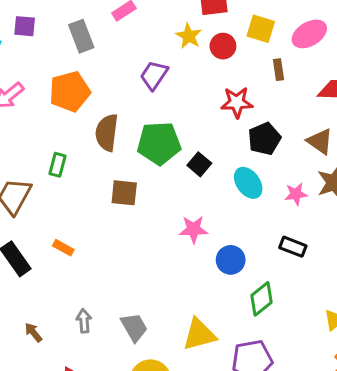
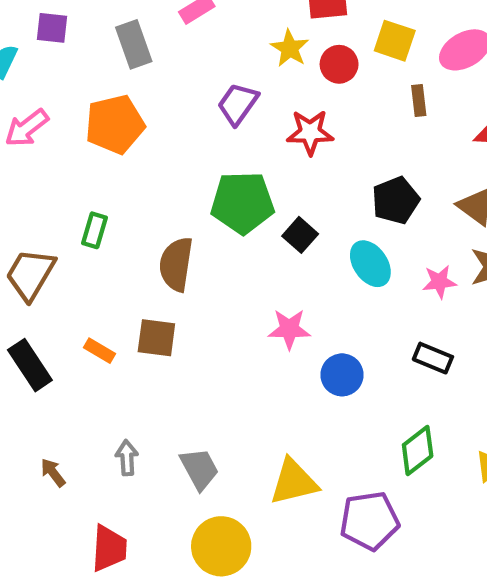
red star: (237, 102) -> (310, 132), moved
brown semicircle: (107, 133) -> (176, 264), moved
brown square: (124, 193) -> (156, 338), moved
green diamond: (261, 299) -> (418, 450), moved

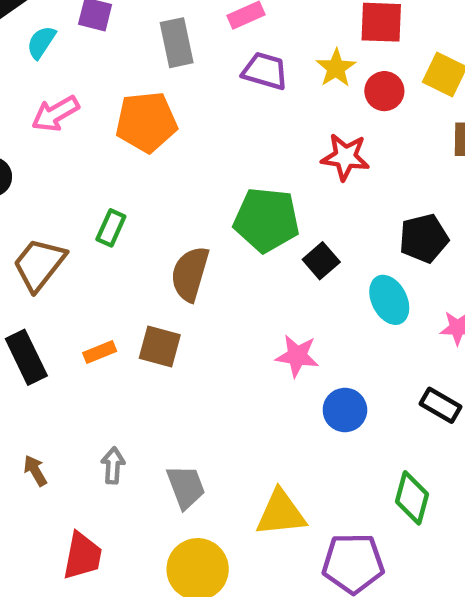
purple trapezoid: (238, 104) -> (265, 71), moved, turned 63
orange rectangle: (100, 351) -> (100, 352), turned -60
green diamond: (418, 450) -> (412, 498), turned -45

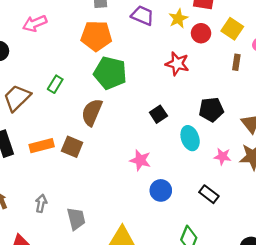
orange pentagon: (146, 122) -> (96, 36), moved
green pentagon: (266, 220) -> (110, 73), moved
orange rectangle: (100, 352) -> (42, 146), size x1.5

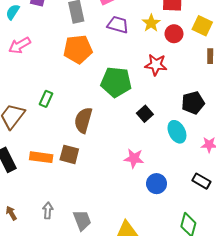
green pentagon: (110, 73) -> (116, 82), moved
orange rectangle: (42, 146) -> (41, 157), turned 30

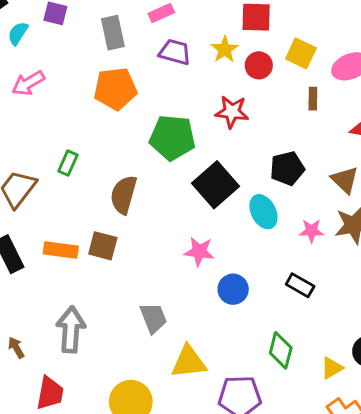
black square: (145, 114) -> (215, 185), size x1.8
gray arrow: (48, 210) -> (71, 330), size x1.8
brown arrow: (11, 213) -> (16, 348), moved
gray trapezoid: (82, 220) -> (153, 318), moved

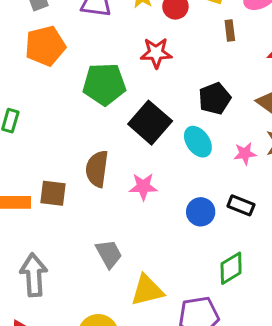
brown semicircle: (124, 195) -> (97, 169), moved
blue circle: (233, 289) -> (201, 212), moved
green diamond: (281, 350) -> (231, 268), turned 52

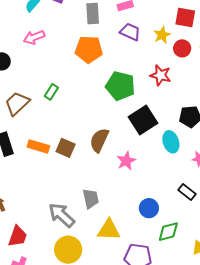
pink star: (143, 187) -> (126, 161), turned 30
blue circle: (201, 212) -> (149, 208), moved
gray arrow: (34, 275) -> (62, 215), moved, turned -60

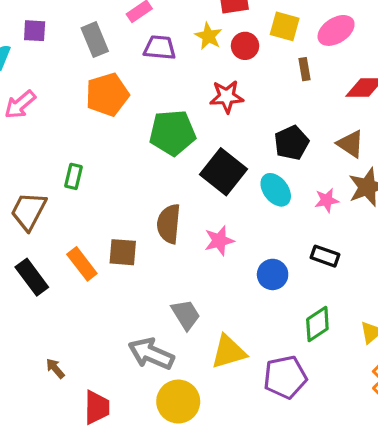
orange rectangle: (38, 146) -> (82, 264), turned 55
pink star: (126, 161) -> (219, 241), turned 30
blue circle: (149, 208) -> (273, 274), moved

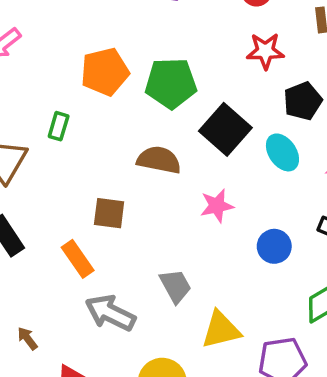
orange pentagon: (107, 95) -> (105, 72), moved
red star: (227, 97) -> (265, 51), moved
brown semicircle: (169, 224) -> (159, 160), moved, turned 93
orange rectangle: (82, 264) -> (78, 259), moved
gray arrow: (151, 354) -> (110, 313), moved

